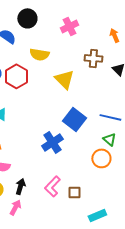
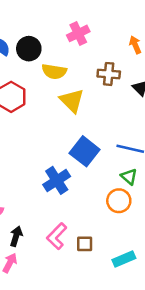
black circle: (27, 18) -> (29, 49), moved
yellow semicircle: (39, 54) -> (54, 71), moved
cyan rectangle: (97, 215) -> (124, 259), moved

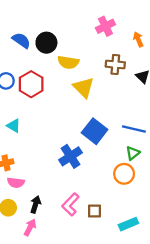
pink cross: (78, 33) -> (105, 26), moved
green triangle: (129, 177) -> (133, 153), turned 40

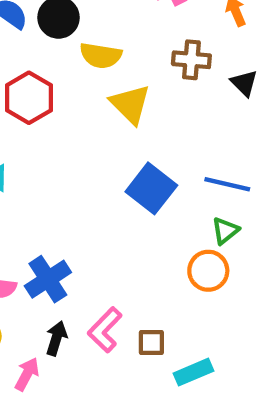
blue cross: (70, 156) -> (48, 279), moved
black arrow: (36, 204) -> (56, 338), moved
cyan rectangle: (128, 224) -> (194, 372), moved

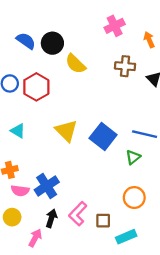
yellow semicircle: (101, 56) -> (75, 64), turned 35
yellow triangle: (130, 104) -> (66, 131), moved
green triangle: (225, 231) -> (133, 157), moved
orange circle: (208, 271) -> (134, 198), moved

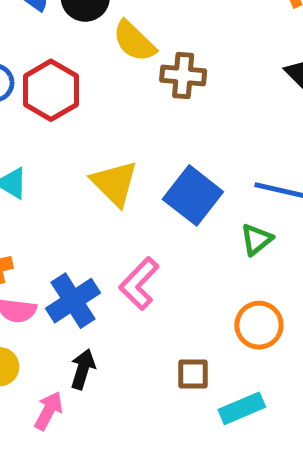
brown cross: (125, 66) -> (183, 76), moved
pink L-shape: (78, 214) -> (139, 283), moved

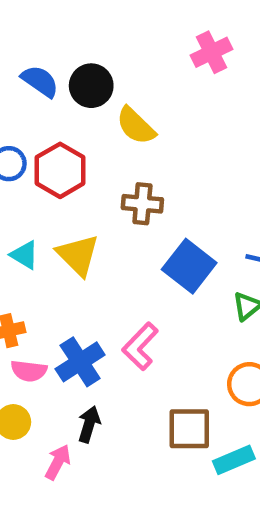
brown cross: (183, 76) -> (142, 204), moved
yellow triangle: (115, 183) -> (78, 255), moved
brown square: (193, 374) -> (189, 429), size x1.5

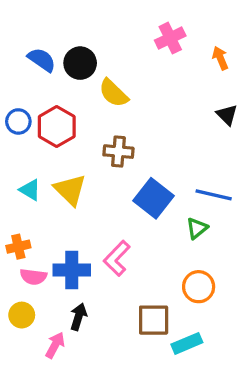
blue cross: (80, 362) -> (72, 270), turned 33

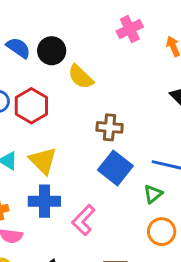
brown cross: (118, 152) -> (110, 127), moved
blue cross: (72, 270) -> (44, 201), moved
orange circle: (199, 287) -> (162, 232), moved

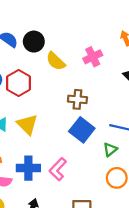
pink cross: (130, 29) -> (93, 57), moved
blue cross: (44, 201) -> (28, 168), moved

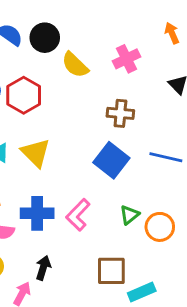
brown cross: (77, 99) -> (120, 113), moved
green triangle: (110, 150) -> (130, 215), moved

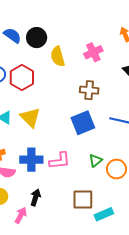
yellow semicircle: (75, 65) -> (58, 56), turned 30
blue square: (111, 160) -> (83, 123), turned 30
pink L-shape: (78, 215) -> (60, 161), turned -140

